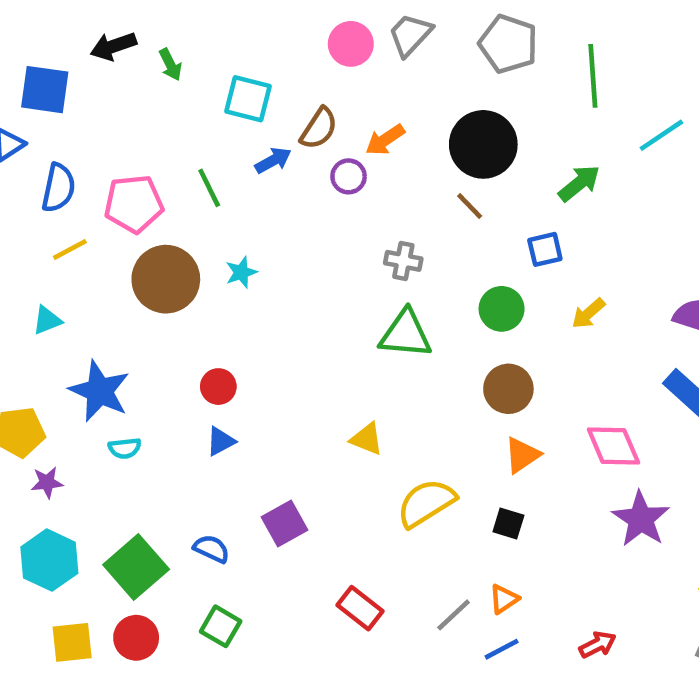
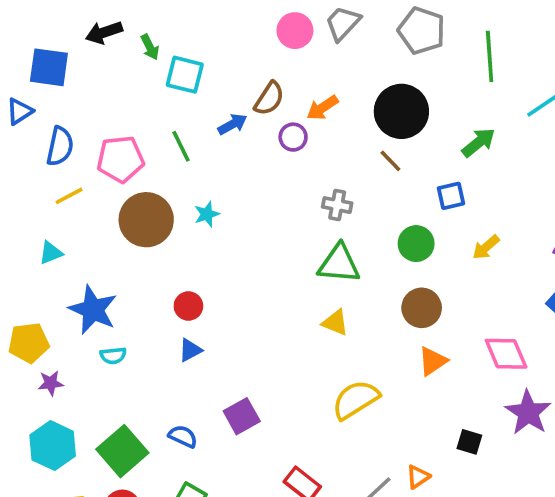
cyan square: (248, 99) -> (185, 75), moved
yellow triangle: (367, 439) -> (335, 323), moved
black square: (508, 524) -> (469, 442), moved

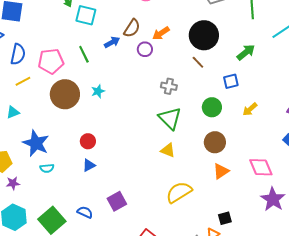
green triangle: (339, 264) -> (170, 118), turned 40
black square: (469, 442) -> (225, 218), moved, turned -32

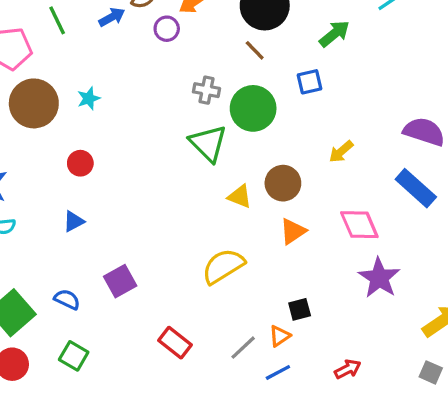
green line: (84, 54) -> (57, 20), moved
green circle: (212, 107) -> (253, 108), moved, size x1.4
yellow arrow: (250, 109) -> (341, 152), moved
red circle: (88, 141) -> (80, 163), moved
yellow triangle: (168, 150) -> (240, 196), moved

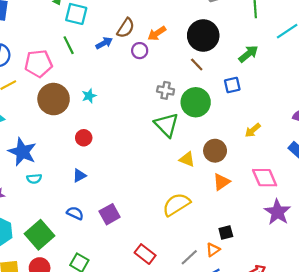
blue semicircle: (67, 299) -> (75, 213), moved

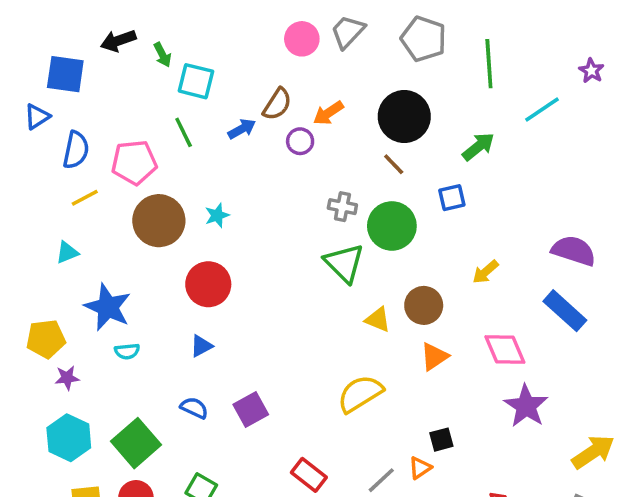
red circle: (84, 138) -> (208, 284), size x1.6

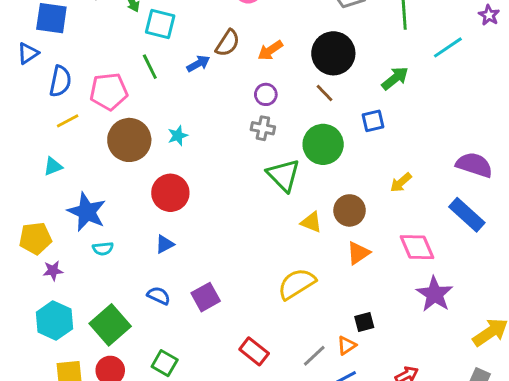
purple circle: (300, 141) -> (266, 94), moved
gray cross: (342, 207) -> (263, 128), moved

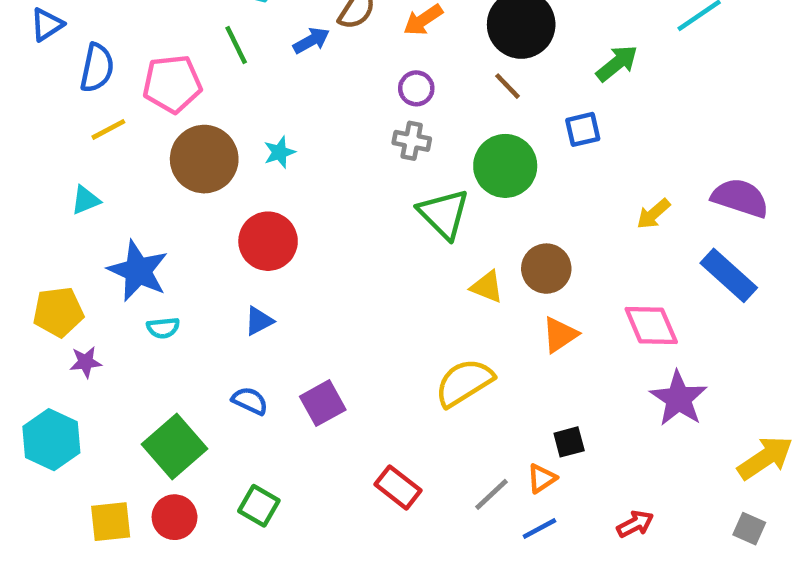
yellow arrow: (401, 183) -> (653, 214), moved
cyan hexagon: (54, 321) -> (51, 440), moved

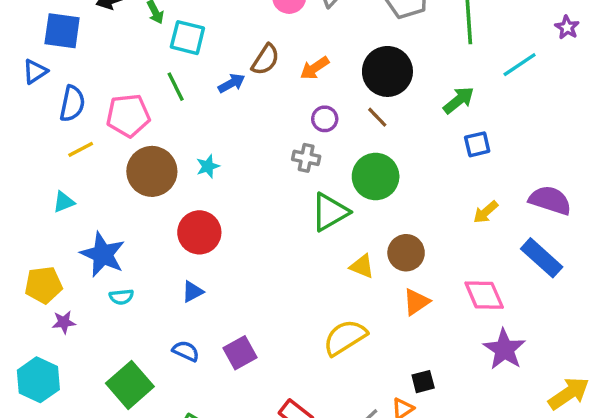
purple circle: (416, 88) -> (325, 119), moved
blue square: (583, 129) -> (477, 144), moved
green triangle: (444, 214) -> (330, 212), turned 45

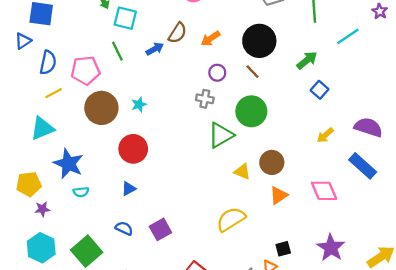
blue square: (477, 144) -> (320, 90), turned -36
cyan triangle: (64, 202) -> (42, 128), size x1.6
purple star: (504, 349) -> (331, 248), moved
cyan hexagon: (38, 380) -> (41, 248), moved

